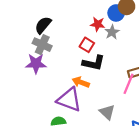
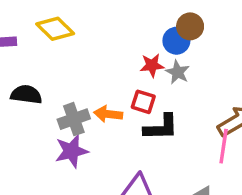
black semicircle: (43, 25) -> (26, 94), moved, turned 72
gray cross: (42, 45) -> (74, 119), turned -30
orange arrow: (81, 82) -> (108, 114), moved

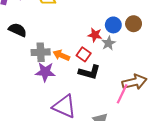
brown circle: (190, 26) -> (134, 24), moved
purple star: (71, 151) -> (45, 72), moved

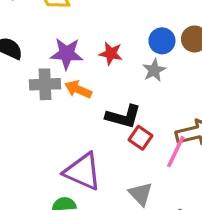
red star: (95, 35) -> (111, 53), moved
red square: (84, 54) -> (140, 138), moved
purple star: (45, 72) -> (67, 54), moved

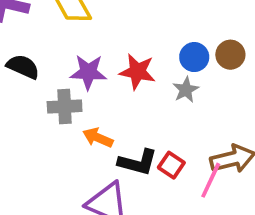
red star: (111, 53) -> (137, 72), size x1.4
orange arrow: (78, 89) -> (98, 138), moved
black L-shape: (123, 117) -> (138, 162), moved

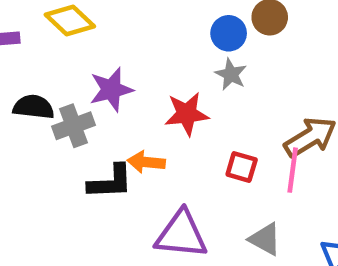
red star: (137, 72) -> (187, 114), moved
gray cross: (65, 107) -> (73, 126), moved
black L-shape: (138, 162) -> (110, 182), moved

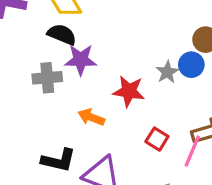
blue circle: (229, 33) -> (191, 65), moved
black semicircle: (34, 107) -> (62, 34), moved
black L-shape: (110, 182) -> (59, 160), moved

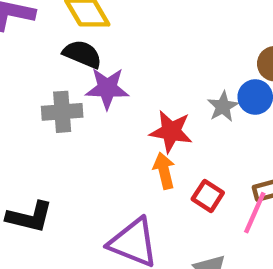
orange arrow: (91, 117) -> (164, 171), moved, turned 55
black L-shape: (59, 160) -> (30, 217), moved

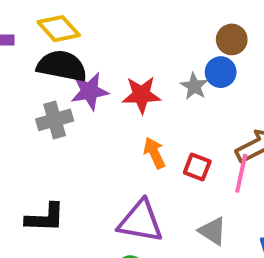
black semicircle: (82, 54) -> (62, 66), size x1.4
red star: (171, 131) -> (141, 95), moved

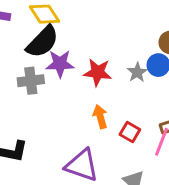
black semicircle: (62, 66) -> (42, 42), turned 114

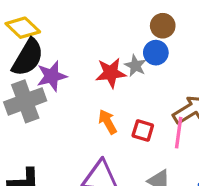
red star: (98, 72) -> (111, 73), moved
gray cross: (31, 81) -> (25, 101), size x1.4

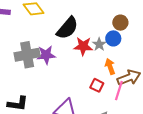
black semicircle: (28, 57) -> (67, 28), moved
purple star: (52, 76) -> (46, 55), moved
orange arrow: (108, 122) -> (110, 66), moved

